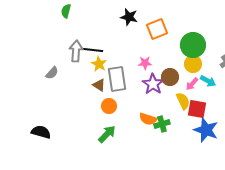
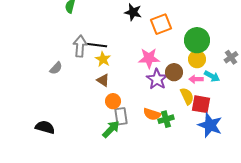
pink star: (145, 63) -> (149, 58), size x1.5
gray rectangle: (117, 79) -> (121, 116), moved, size x0.7
pink arrow: (192, 84) -> (196, 79), turned 48

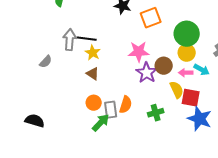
orange circle: (113, 101) -> (94, 103), moved
orange semicircle: (152, 114) -> (126, 105), moved, turned -90

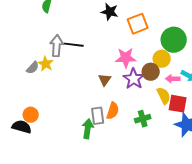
yellow star: (93, 53) -> (46, 64), moved
yellow circle: (187, 53) -> (162, 59), moved
brown triangle: (93, 74) -> (105, 80), moved, turned 32
orange circle: (94, 103) -> (31, 115), moved
green arrow: (101, 123) -> (88, 129), turned -36

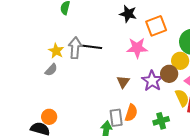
pink star: (126, 58) -> (137, 48), moved
yellow star: (46, 64) -> (56, 51), moved

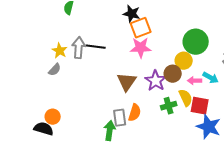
orange square: (156, 26) -> (141, 28), moved
brown triangle: (123, 82) -> (127, 82), size x1.5
green cross: (161, 121) -> (169, 106), moved

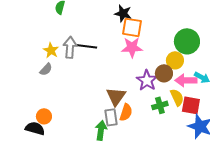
orange square: (141, 28) -> (132, 27), turned 30
pink arrow: (195, 81) -> (186, 80), size x1.5
brown triangle: (127, 82) -> (116, 96), moved

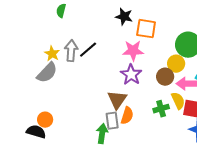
orange square: (132, 27) -> (146, 29), moved
black line: (87, 46) -> (88, 50), turned -48
gray semicircle: (46, 69) -> (47, 73), size x1.6
purple star: (147, 80) -> (131, 75), moved

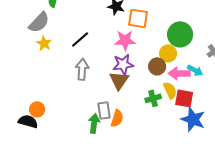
gray arrow: (71, 51) -> (82, 69), moved
gray semicircle: (47, 73) -> (39, 22), moved
purple star: (131, 75) -> (123, 64), turned 30
brown triangle: (117, 100) -> (119, 80), moved
orange semicircle: (127, 116) -> (117, 118), moved

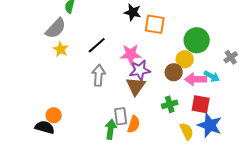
pink star: (125, 40) -> (131, 54), moved
yellow semicircle: (170, 90) -> (187, 131), moved

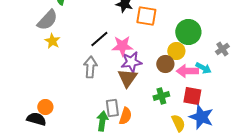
black line: (97, 45) -> (99, 39), moved

